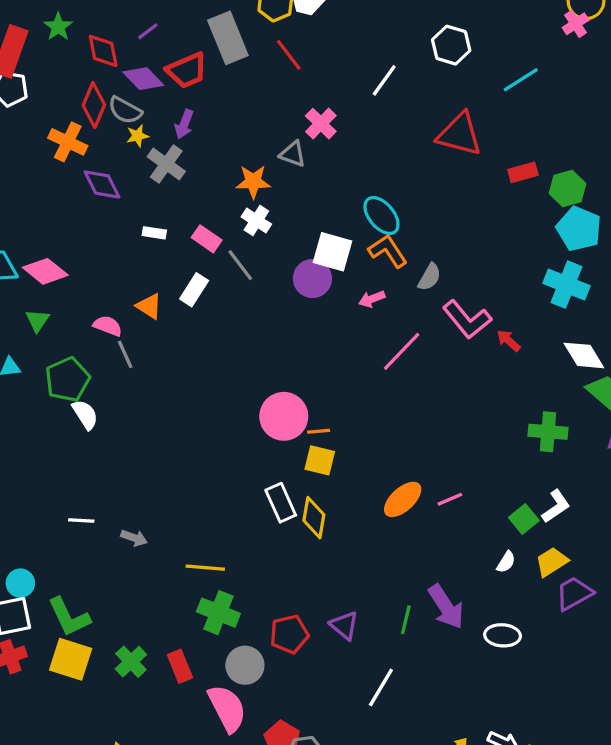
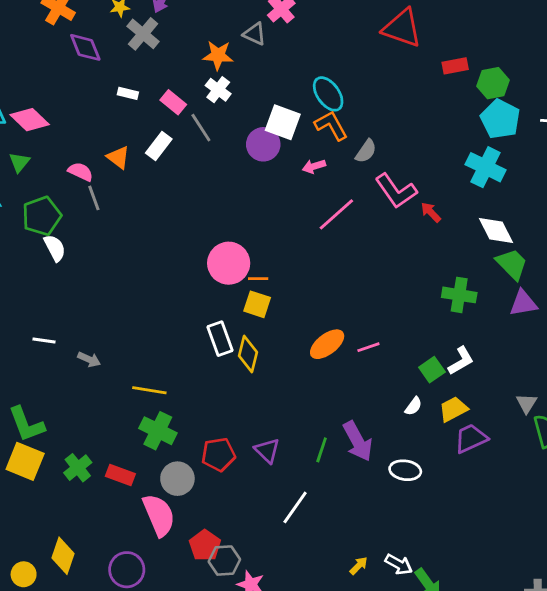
red rectangle: (180, 666) -> (120, 475), turned -52

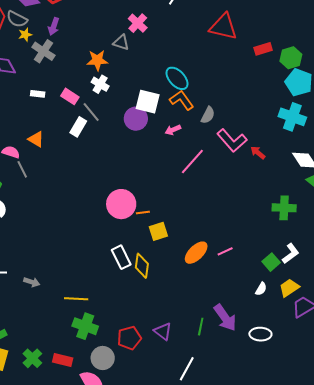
white rectangle: (159, 146) -> (78, 127), moved
yellow square: (257, 304) -> (158, 231), moved, turned -30

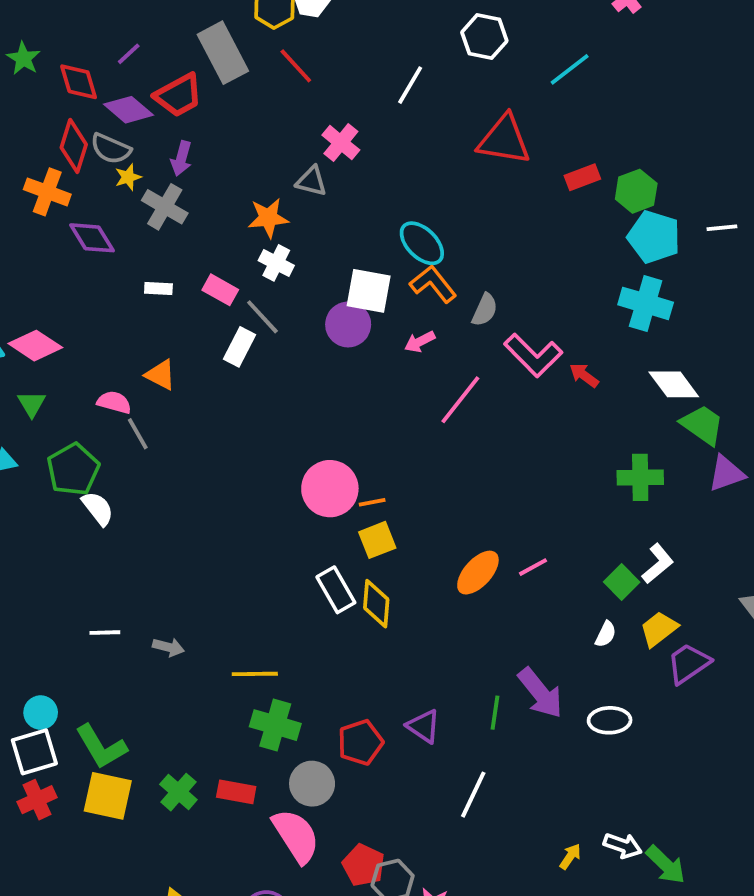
yellow square: (158, 231) -> (377, 540), moved

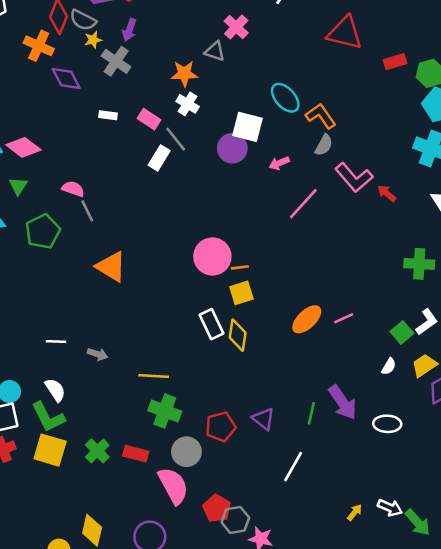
orange L-shape: (433, 284) -> (321, 116), moved
orange triangle: (161, 375) -> (111, 267), moved, size x1.5
white semicircle: (98, 508) -> (55, 390), moved

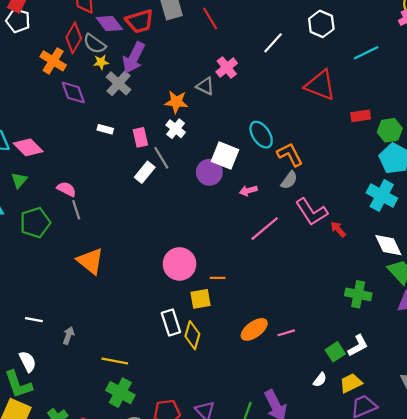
purple arrow: (129, 30) -> (134, 58), size x1.6
pink rectangle: (149, 119) -> (140, 137), turned 36
orange line: (240, 267) -> (218, 278), moved
gray arrow: (98, 354) -> (69, 335), turned -96

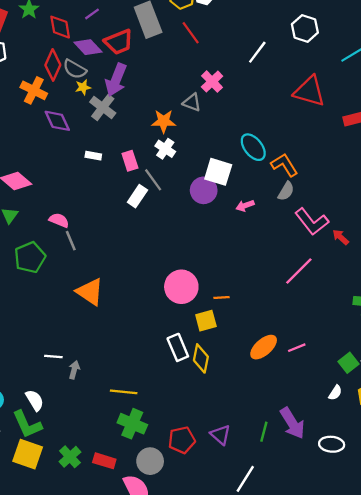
pink line: (265, 229) -> (299, 271), moved
white line: (34, 320) -> (53, 356), moved

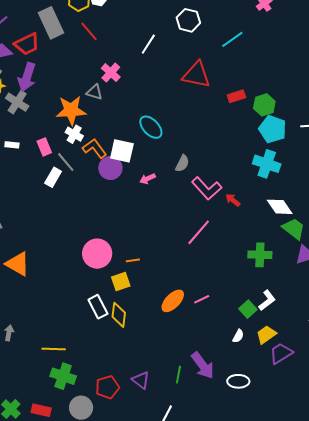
orange star: (164, 121) -> (71, 110), size x1.4
orange L-shape: (284, 165) -> (95, 148), moved

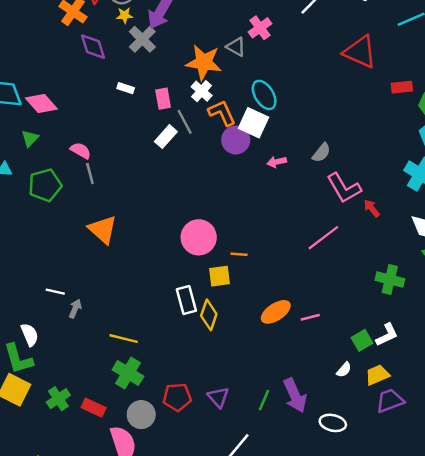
cyan ellipse: (151, 127) -> (264, 95), moved

